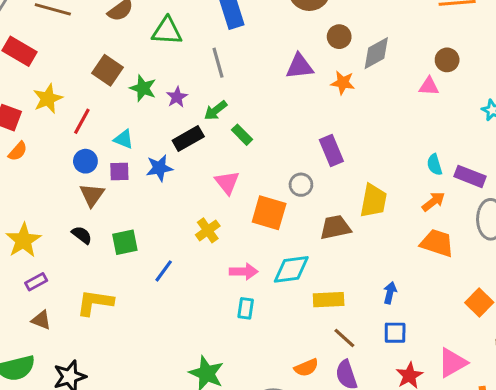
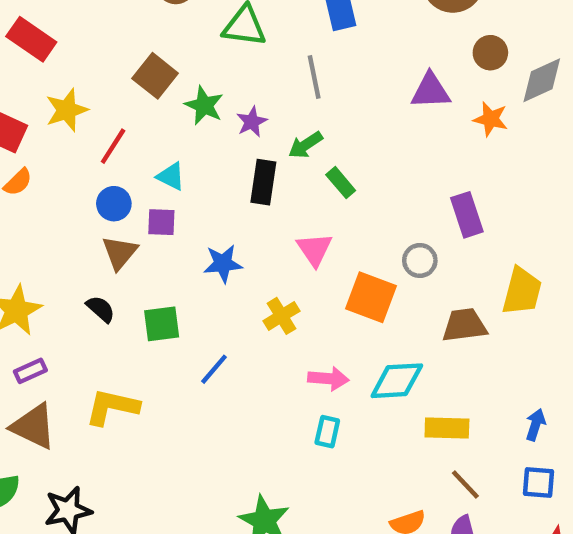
black rectangle: (188, 138) -> (263, 182), turned -56
blue star: (159, 168) -> (223, 264), moved
brown triangle: (41, 320) -> (34, 426), size x1.6

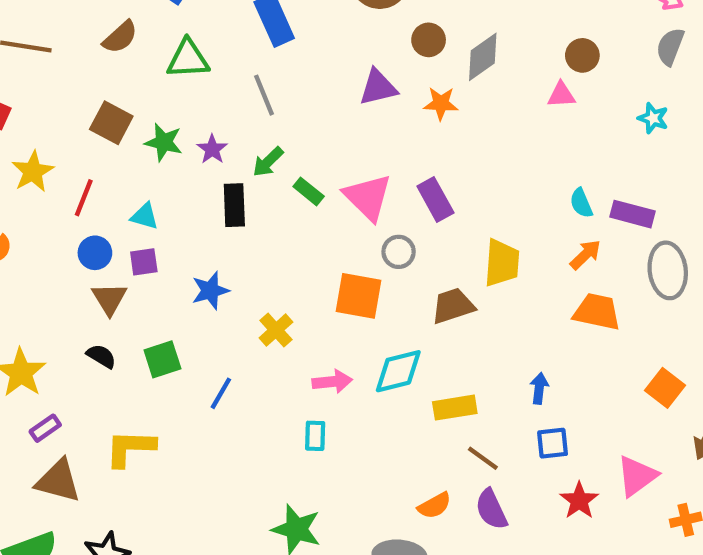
pink triangle: (314, 249) -> (368, 197), moved, size x1.4
cyan rectangle: (327, 432) -> (315, 436), moved

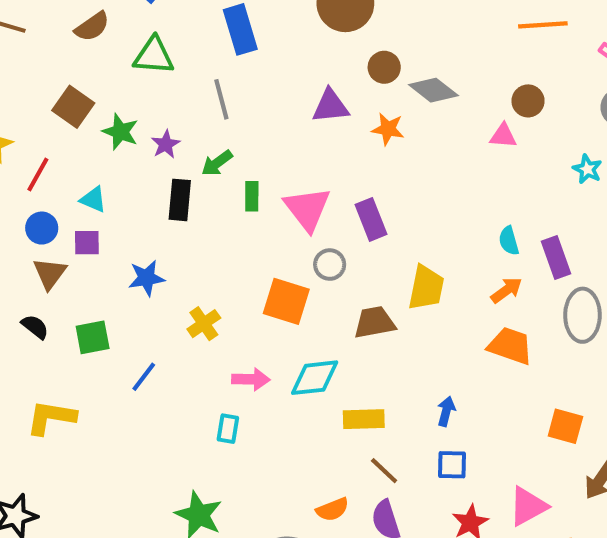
gray diamond: (483, 57) -> (433, 90), turned 66
green rectangle: (309, 191) -> (252, 196), turned 44
purple rectangle: (632, 214) -> (556, 257), turned 48
orange square: (665, 388) -> (565, 426), turned -30

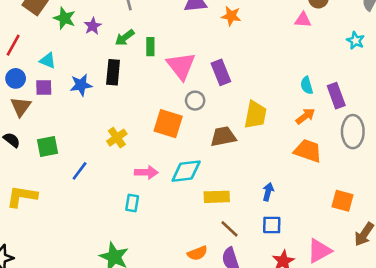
green rectangle: (252, 196) -> (150, 47), moved
black rectangle: (180, 200) -> (113, 72), moved
blue star: (146, 278) -> (81, 85), moved

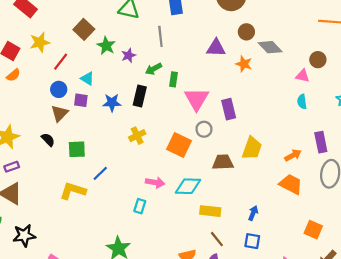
cyan semicircle: (307, 85) -> (302, 102), moved
yellow cross: (117, 138) -> (137, 136), moved
yellow L-shape: (22, 196) -> (73, 191), moved

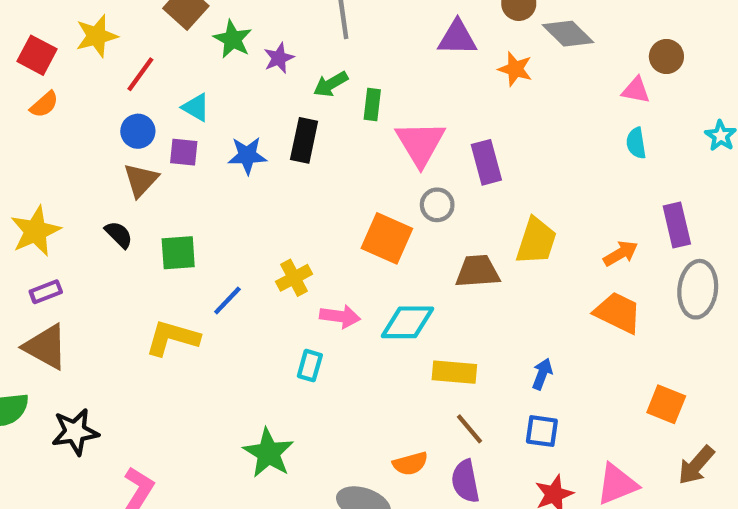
yellow cross: (137, 136) -> (294, 278), moved

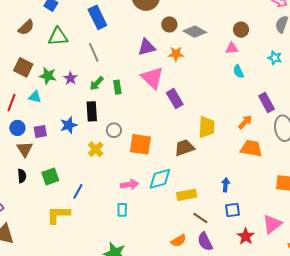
cyan triangle: (196, 107) -> (35, 97), moved
pink triangle: (420, 143) -> (152, 78), moved
gray circle: (437, 205) -> (114, 130), moved
black semicircle: (119, 235) -> (22, 176), turned 56
yellow cross: (294, 278) -> (96, 149), moved

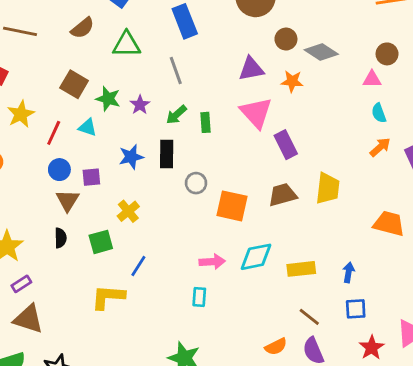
orange arrow: (245, 122) -> (380, 147), moved
blue star: (69, 125) -> (131, 157), moved
brown trapezoid: (184, 148) -> (283, 195), moved
yellow cross: (96, 149) -> (128, 211), moved
yellow rectangle: (187, 195) -> (301, 269), moved

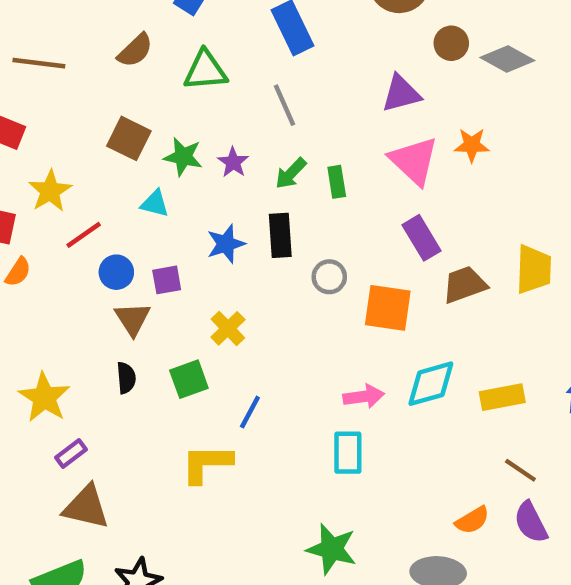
orange star: (292, 81) -> (472, 145), moved
red line: (54, 133) -> (84, 235), moved, turned 35
purple rectangle: (286, 145) -> (421, 238), moved
cyan rectangle: (199, 297) -> (348, 453), size x1.4

